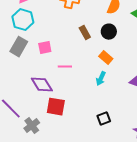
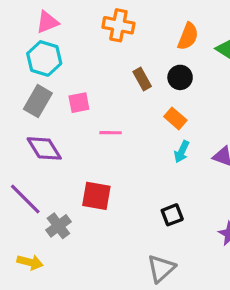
cyan arrow: (101, 79) -> (182, 152), moved
purple diamond: (42, 85) -> (44, 148), moved

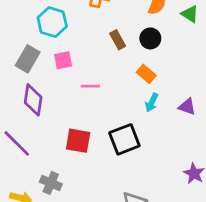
cyan hexagon: (44, 58) -> (52, 22), moved
purple diamond: (44, 148) -> (33, 100), turned 40
black square: (172, 215) -> (124, 139), moved, size x1.6
gray cross: (58, 226) -> (51, 183), moved, turned -30

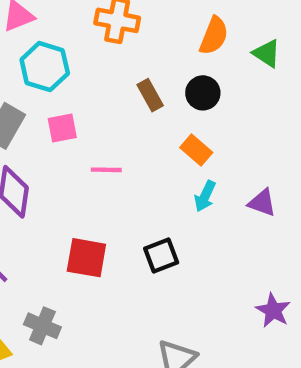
black square: (124, 139) -> (161, 255), size x0.7

